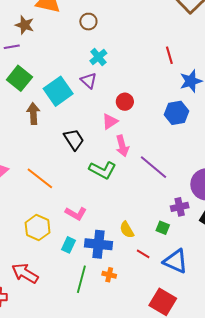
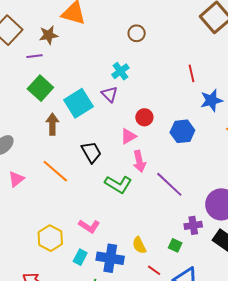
brown circle: (88, 22) -> (137, 33), moved
brown star: (25, 25) -> (49, 35), turned -30
blue hexagon: (177, 113) -> (182, 131), moved
orange line: (40, 178) -> (55, 171), moved

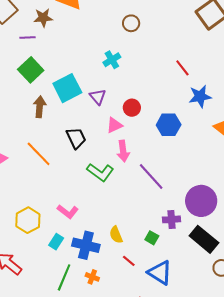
red line: (191, 73) -> (182, 68), turned -30
purple triangle: (109, 94) -> (98, 97), moved

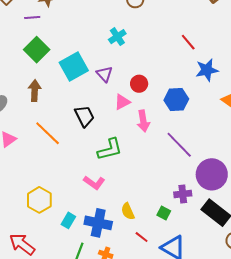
brown arrow: (40, 107) -> (35, 91), moved
pink arrow: (123, 151) -> (143, 121), moved
green L-shape: (100, 172) -> (110, 149), turned -48
purple line: (151, 177) -> (179, 145), moved
pink L-shape: (68, 212) -> (94, 183), moved

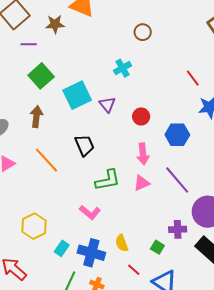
purple line: (32, 17) -> (29, 44), moved
pink triangle: (122, 102) -> (142, 183), moved

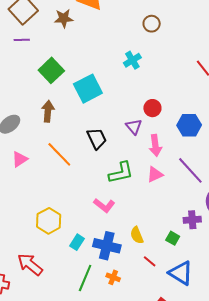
purple line: (29, 44) -> (22, 40), moved
purple triangle: (107, 105) -> (134, 127), moved

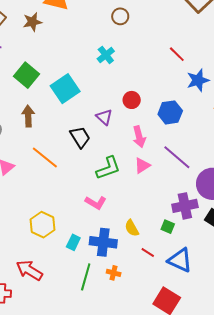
purple triangle: (134, 127) -> (104, 117), moved
purple cross: (192, 220) -> (185, 206), size x1.4

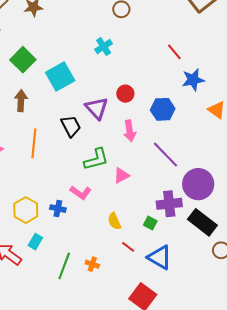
purple triangle: (104, 117) -> (97, 108), size x1.4
orange line: (45, 158) -> (34, 143), turned 52
pink triangle: (142, 166) -> (122, 175), moved
cyan rectangle: (73, 242) -> (35, 242), moved
blue cross: (103, 242) -> (58, 209), moved, size x0.6

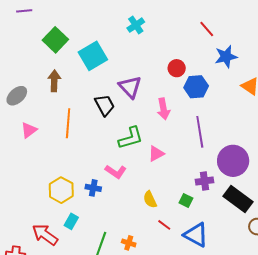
red circle: (125, 94) -> (177, 68), moved
purple line: (166, 155) -> (200, 132), turned 36
purple cross: (169, 204) -> (204, 181), size x0.7

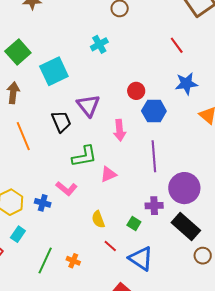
red line: (207, 29) -> (177, 45), moved
orange line: (68, 123) -> (23, 136), turned -32

